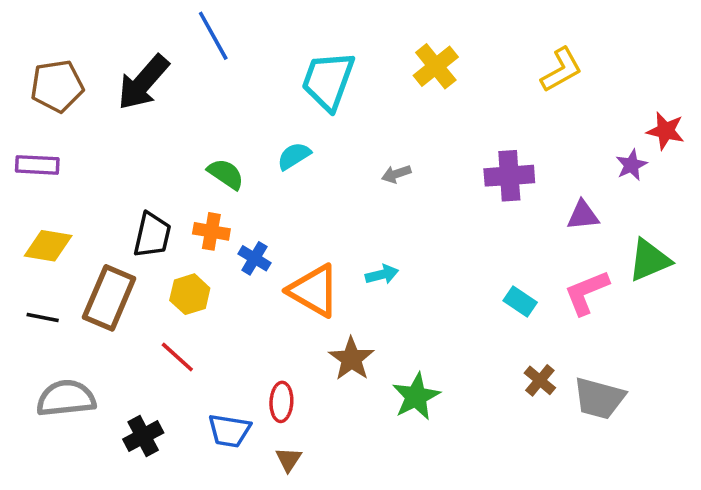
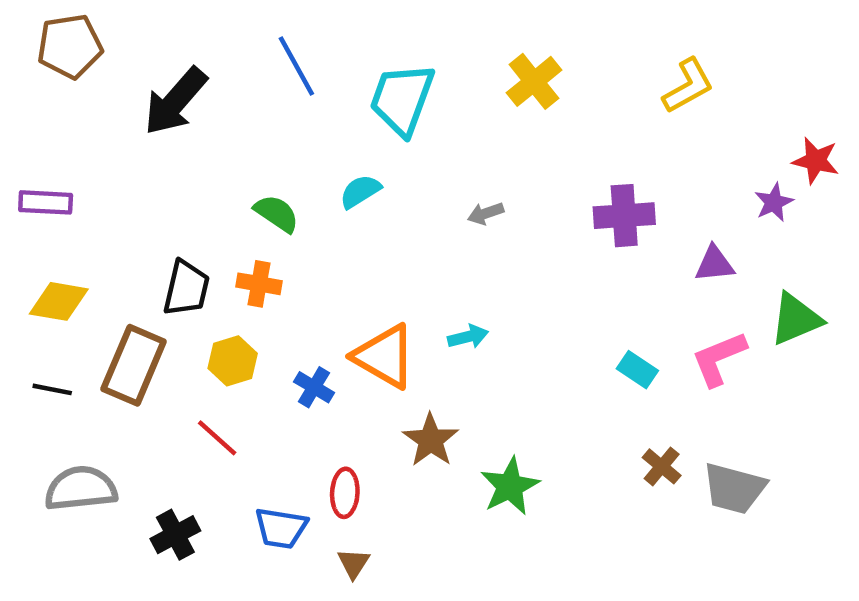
blue line: (213, 36) -> (296, 66), moved
brown pentagon: (57, 86) -> (70, 46), moved
blue cross: (254, 258) -> (314, 387), moved

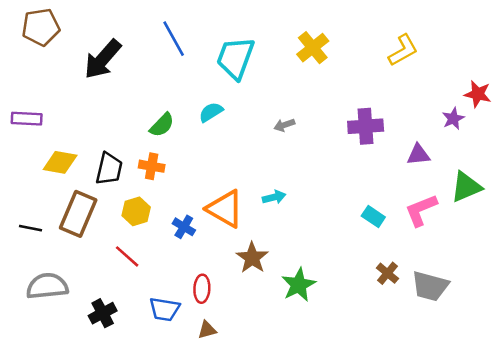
green semicircle: (277, 213) -> (162, 125), turned 100
yellow diamond: (59, 301) -> (60, 162), moved
brown triangle: (354, 563) -> (207, 330), turned 42

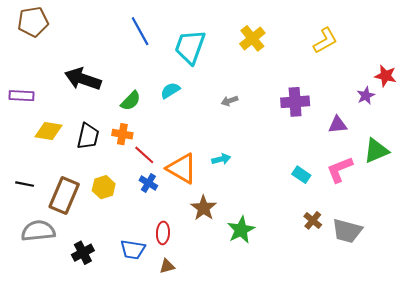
black arrow: (103, 59) -> (83, 79), moved, turned 68
yellow hexagon: (136, 211) -> (104, 187), moved
brown rectangle: (78, 214) -> (64, 195), moved
red line: (127, 256) -> (144, 155), moved

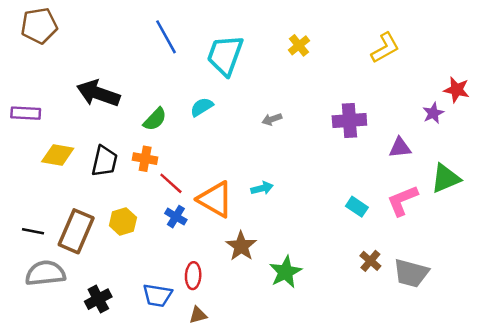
yellow cross: (252, 38) -> (299, 45), size x0.7
black line: (25, 184) -> (33, 231), moved

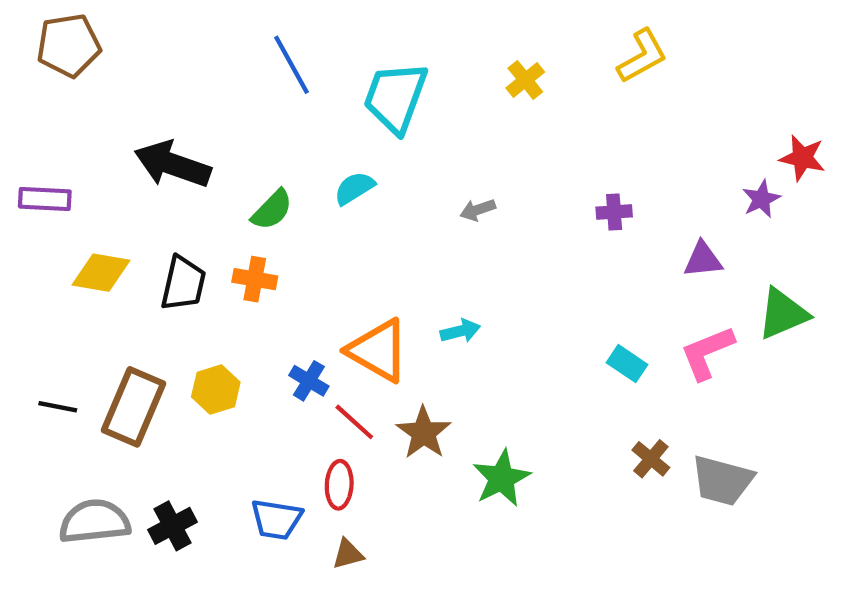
yellow L-shape: (385, 48) -> (642, 56), moved
purple cross: (349, 120) -> (614, 212), size x0.6
red line: (171, 183) -> (354, 422), moved
gray semicircle: (45, 273) -> (95, 522), moved

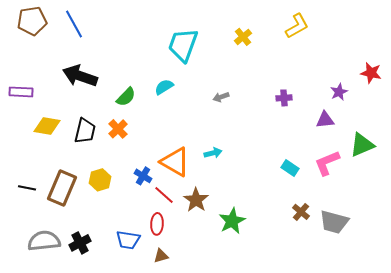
blue line: (292, 65) -> (74, 24), moved
purple star: (761, 199) -> (339, 92), moved
orange cross: (255, 279) -> (118, 129), turned 36

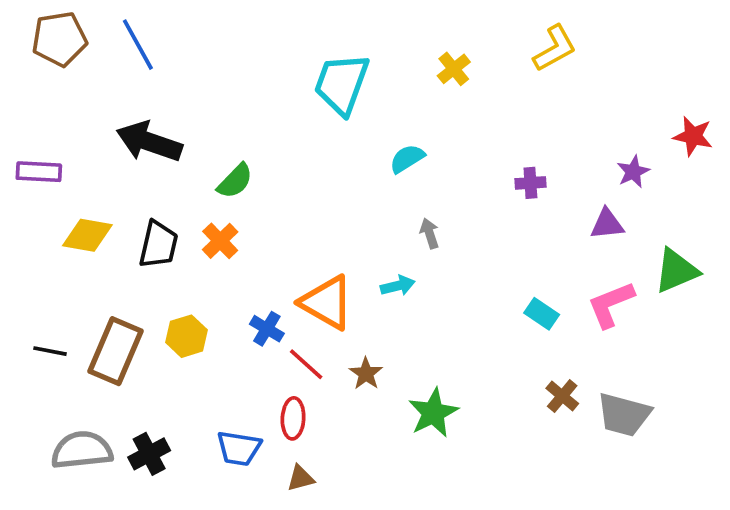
cyan semicircle: (164, 87) -> (407, 159), moved
gray arrow: (221, 97) -> (429, 233), moved, turned 91
brown star: (196, 200) -> (366, 374), size x0.7

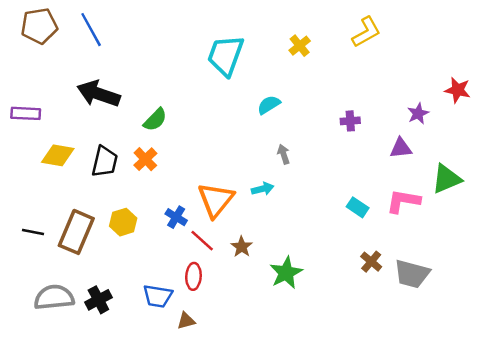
orange triangle: (327, 303) -> (216, 200), turned 39
pink L-shape: (611, 304) -> (403, 201), turned 32
brown triangle: (301, 478) -> (186, 321), moved

